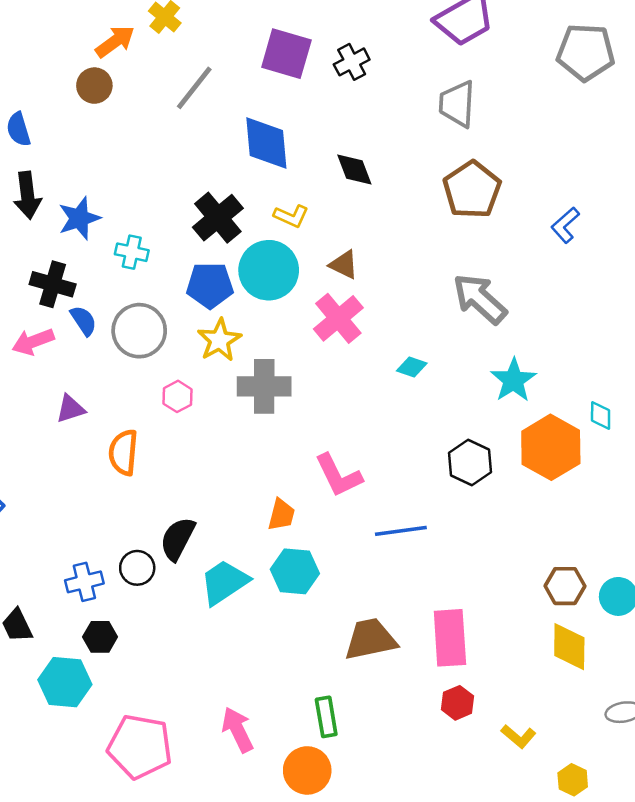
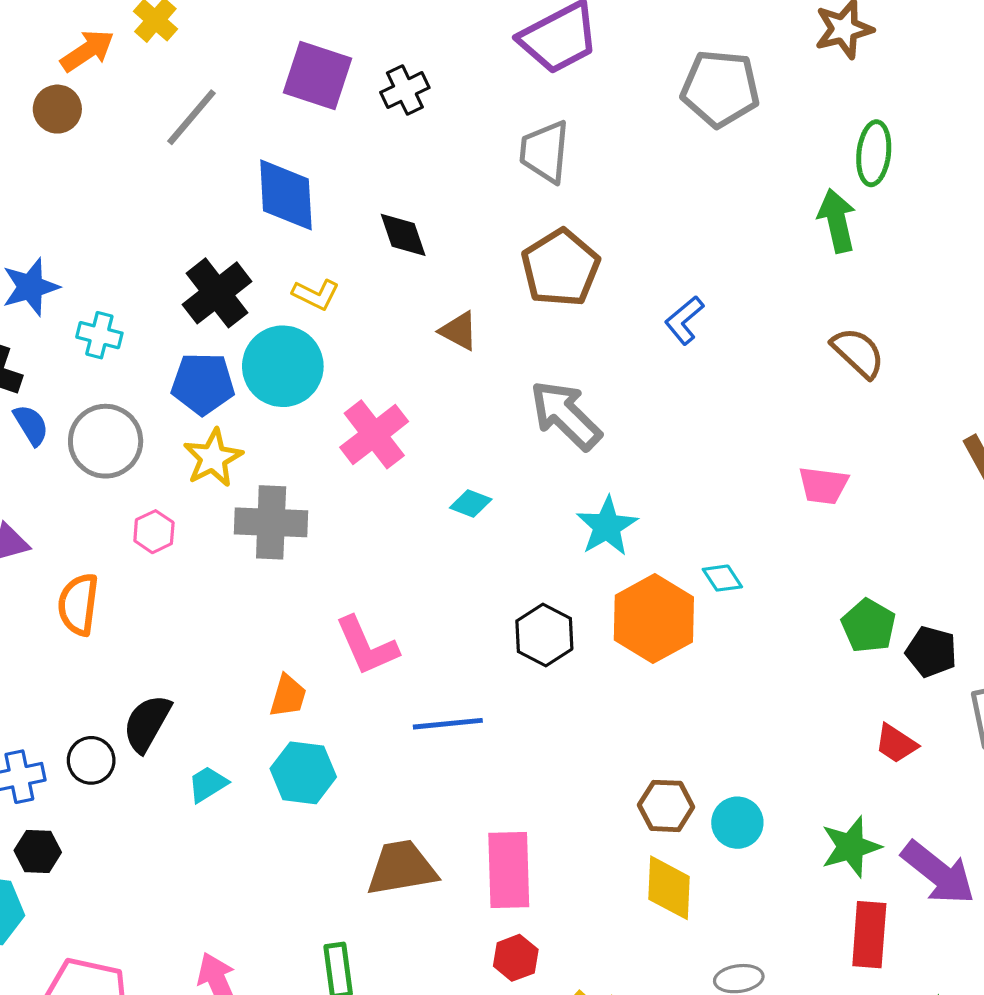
brown triangle: (344, 265) -> (459, 331), moved
cyan diamond: (601, 415) -> (722, 578), turned -36
cyan trapezoid: (224, 582) -> (208, 784), size x0.6

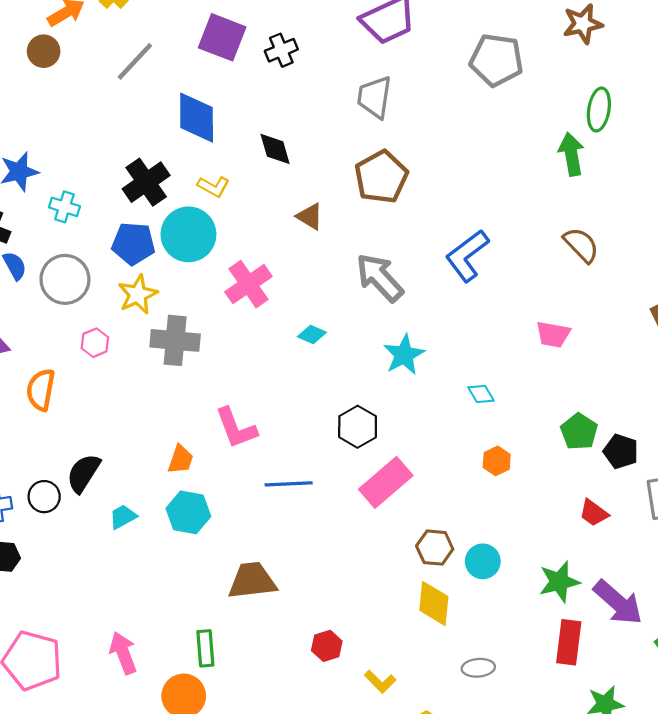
blue L-shape: (684, 320) -> (467, 256), moved, size x1.6
orange hexagon: (654, 619) -> (497, 461), moved, size x0.5
pink rectangle: (509, 870) -> (386, 482), moved, turned 48

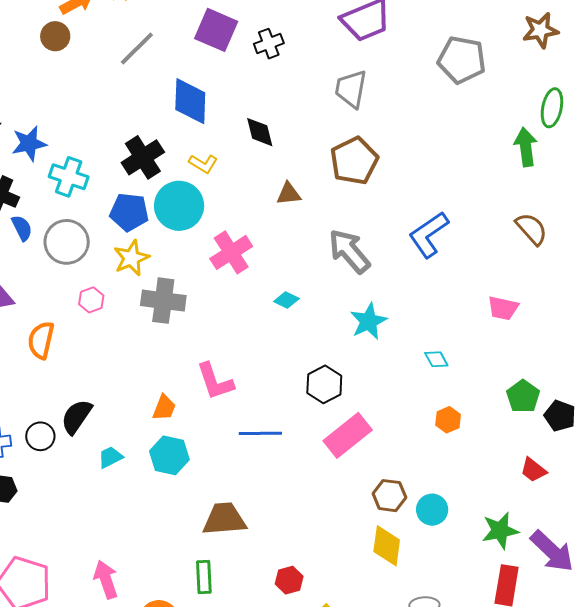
cyan cross: (64, 207) -> (69, 177), size x1.4
brown triangle: (310, 216) -> (289, 194), turned -40
green rectangle: (205, 648) -> (204, 577), moved

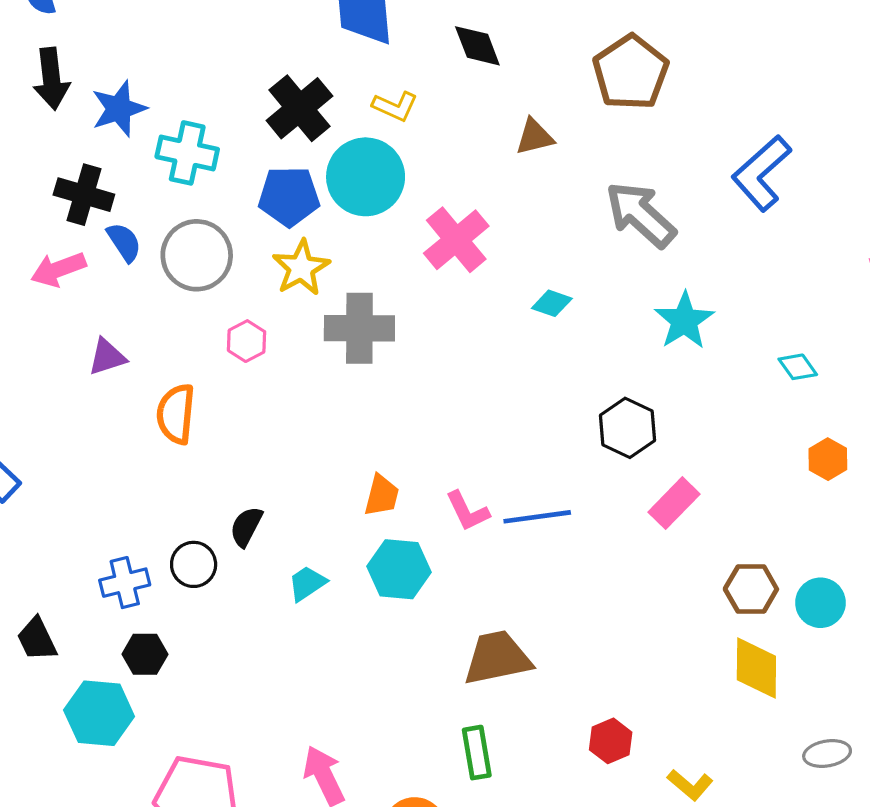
pink L-shape: (215, 381) -> (467, 511), moved, size x0.7
black semicircle: (77, 417) -> (246, 527), size x0.7
pink rectangle: (348, 435) -> (674, 503), size x0.7

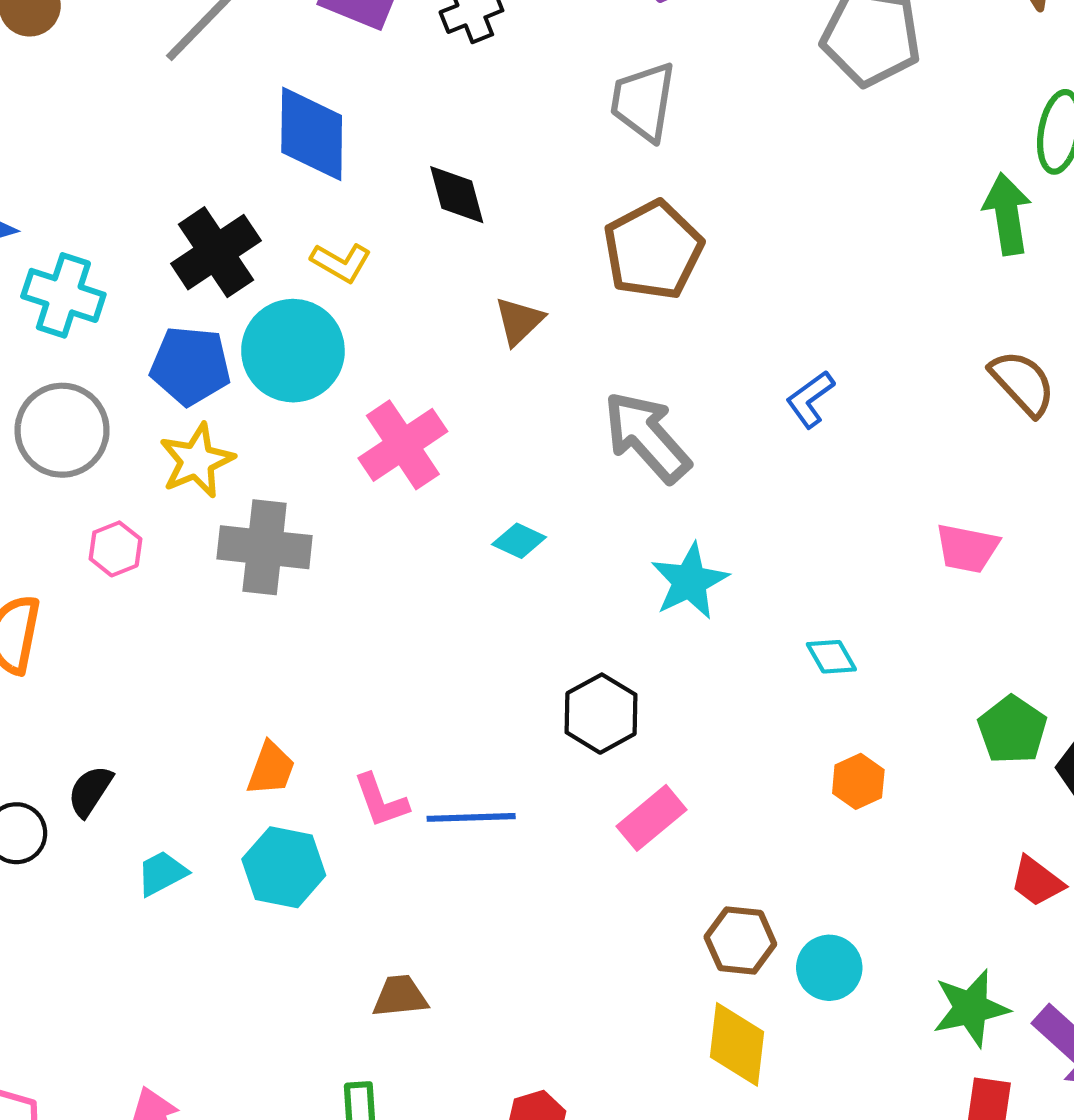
brown triangle: (535, 137) -> (519, 321), turned -36
blue L-shape: (761, 173) -> (810, 399), size x0.6
brown trapezoid: (497, 658) -> (400, 996), size x0.6

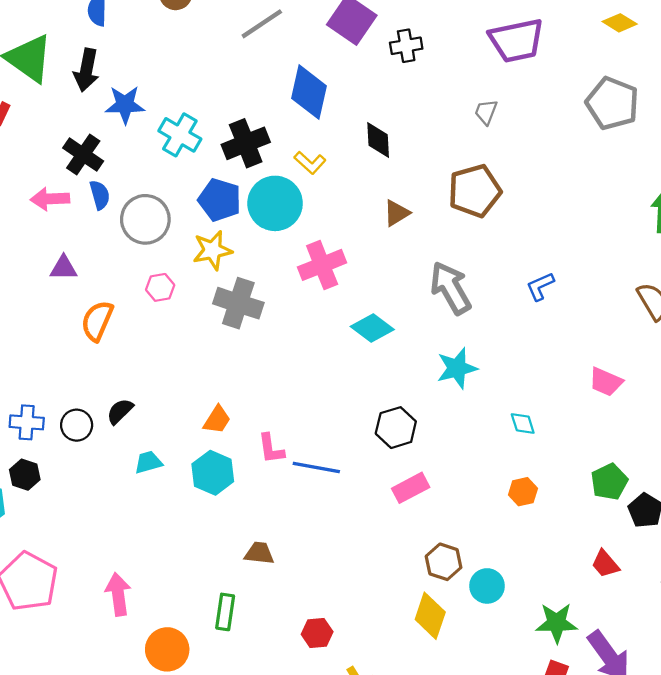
gray trapezoid: (643, 101) -> (486, 112), size x0.6
cyan cross: (63, 295) -> (180, 135), moved
cyan diamond: (519, 541) -> (372, 328), size x1.5

